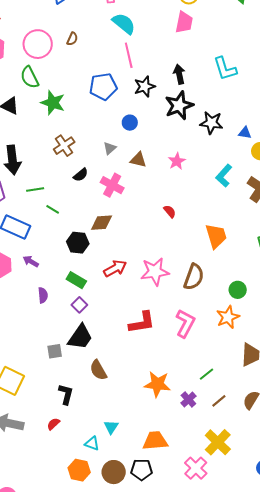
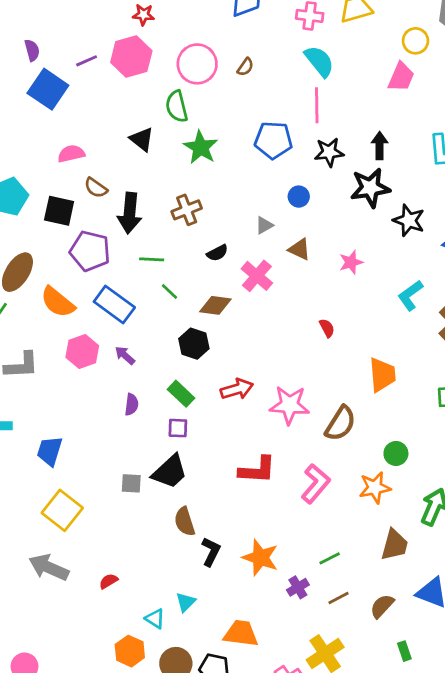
brown cross: (64, 146) -> (187, 210), moved
brown diamond: (102, 223) -> (215, 305), moved
purple square: (79, 305) -> (178, 428), turned 35
black L-shape: (66, 394) -> (211, 552), moved

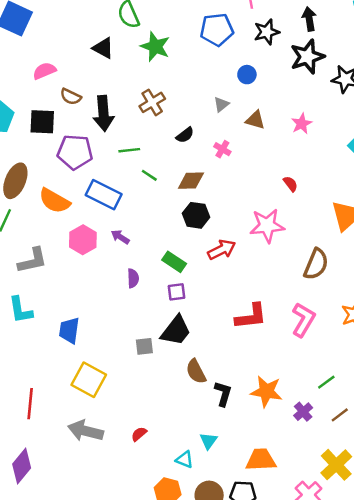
pink cross: (257, 276) -> (222, 149), size x0.6
black hexagon: (194, 344) -> (196, 215), moved
pink star: (289, 405) -> (267, 226), moved

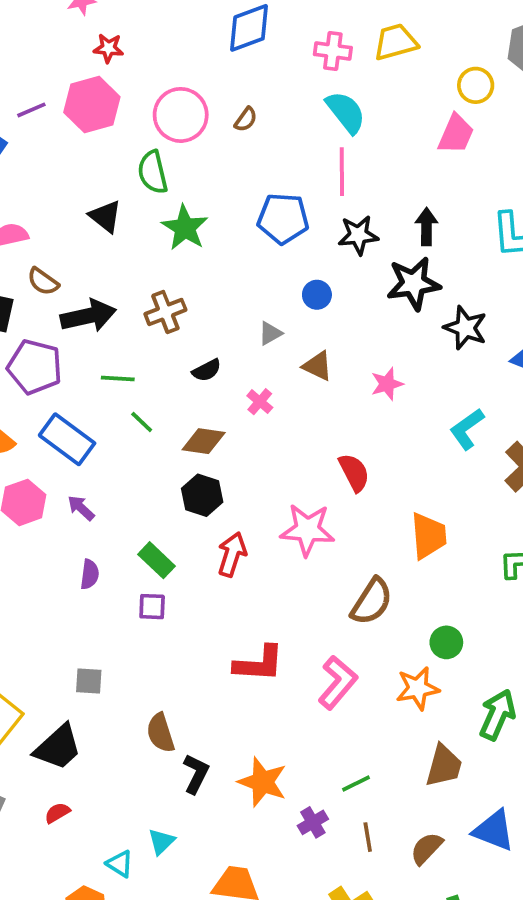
black arrow: (103, 113) -> (88, 316), turned -108
red semicircle: (290, 184) -> (354, 472), size x1.5
red arrow: (222, 250) -> (232, 554), turned -56
black trapezoid: (176, 331) -> (58, 747), moved
brown line: (340, 415) -> (368, 837), turned -72

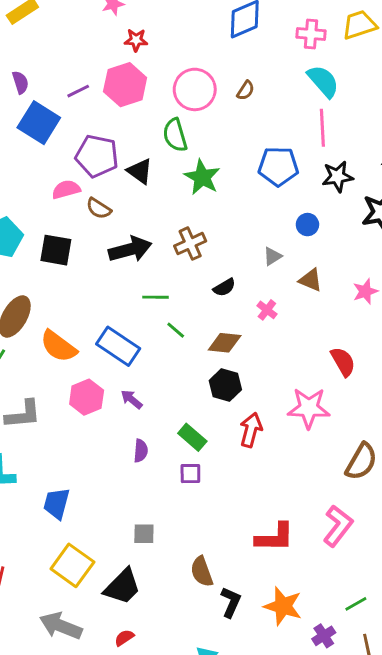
brown semicircle: (43, 281) -> (99, 209), moved
purple pentagon: (35, 367) -> (97, 156), moved
red L-shape: (259, 664) -> (275, 537), moved

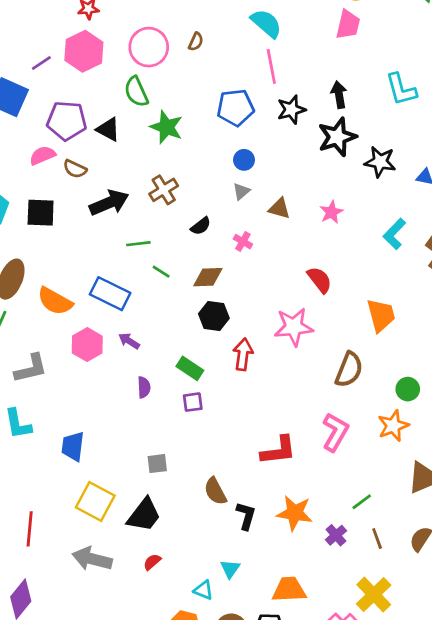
blue circle: (307, 225) -> (244, 160), moved

